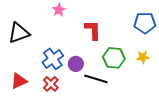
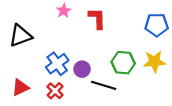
red L-shape: (93, 30) -> (97, 18), moved
yellow star: (143, 57) -> (154, 62), size x1.5

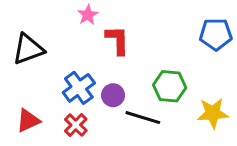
red L-shape: (97, 18) -> (118, 40), moved
yellow star: (154, 62) -> (213, 113), moved

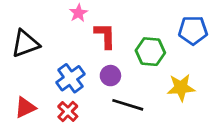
green hexagon: (170, 86) -> (150, 52), moved
purple circle: (113, 95) -> (110, 76), moved
yellow star: (213, 113) -> (181, 88), moved

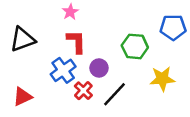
red L-shape: (105, 36) -> (76, 42), moved
black line: (128, 105) -> (115, 94), turned -64
red cross: (68, 112) -> (83, 91), moved

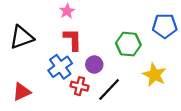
yellow star: (162, 79) -> (154, 75), turned 30
red cross: (83, 91) -> (80, 86), turned -30

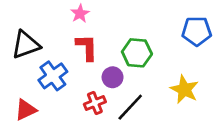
green hexagon: (128, 44) -> (137, 53), moved
blue cross: (60, 67) -> (53, 76), moved
red cross: (80, 86) -> (95, 103), turned -36

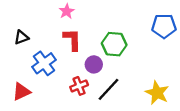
black triangle: (26, 45) -> (21, 37), size x0.6
yellow star: (184, 89) -> (157, 93), moved

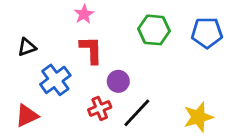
green hexagon: (114, 44) -> (154, 30), moved
yellow star: (157, 93) -> (198, 117), turned 30

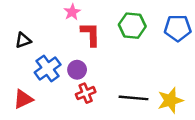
red L-shape: (91, 50) -> (91, 34), moved
purple circle: (118, 81) -> (77, 70), moved
black line: (137, 113) -> (133, 98), moved, turned 52

